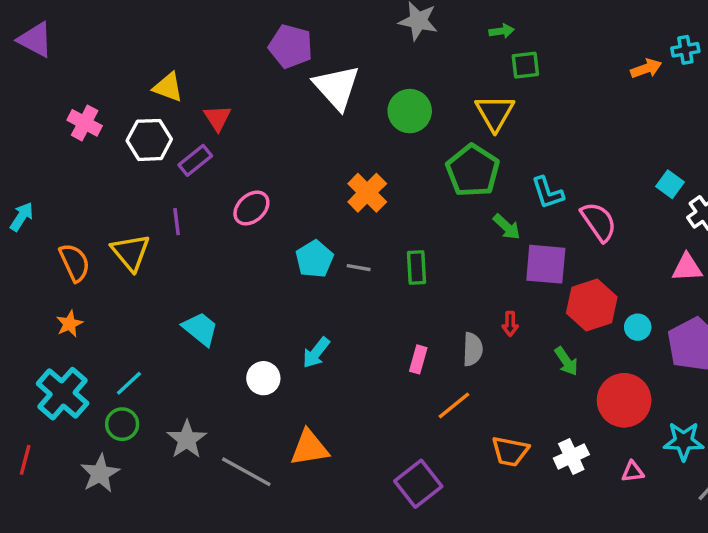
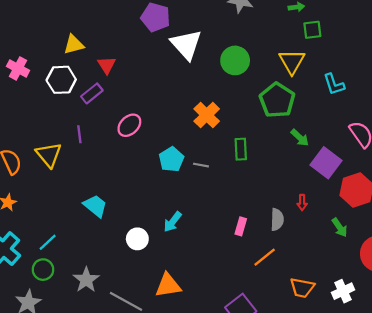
yellow triangle: (168, 87) -> (74, 45), turned -35
cyan L-shape: (548, 193) -> (334, 84), moved
purple square: (546, 264) -> (326, 163), turned 32
green rectangle: (416, 268) -> (241, 149), moved

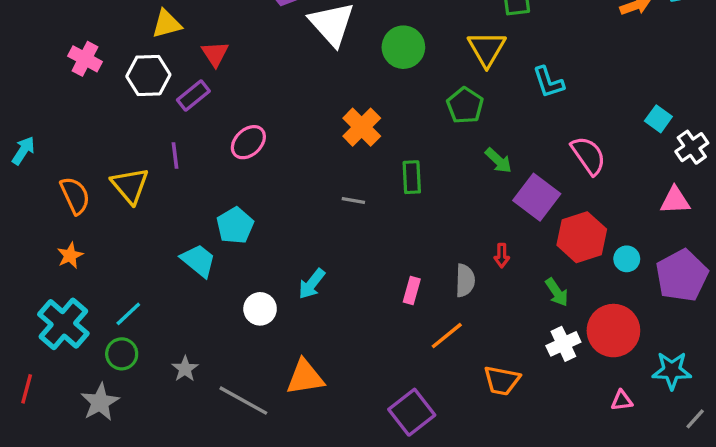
green pentagon: (277, 100) -> (465, 106), size x0.7
cyan pentagon: (171, 159) -> (235, 226), moved
gray star: (86, 280) -> (185, 369), size x0.7
white cross: (343, 291) -> (563, 344), moved

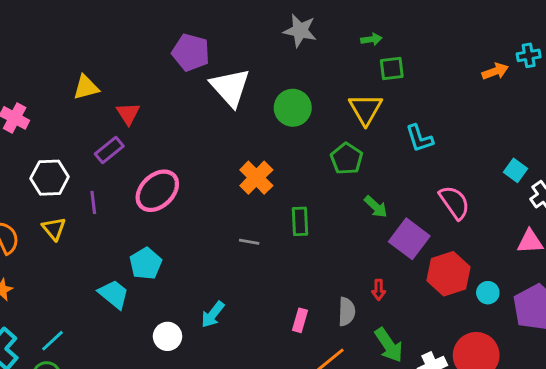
white hexagon: (148, 75) -> (50, 178), moved
pink ellipse: (248, 142) -> (157, 191), size x1.4
yellow triangle: (130, 186) -> (54, 229), size x0.7
green arrow: (557, 292) -> (389, 345), moved, size x1.4

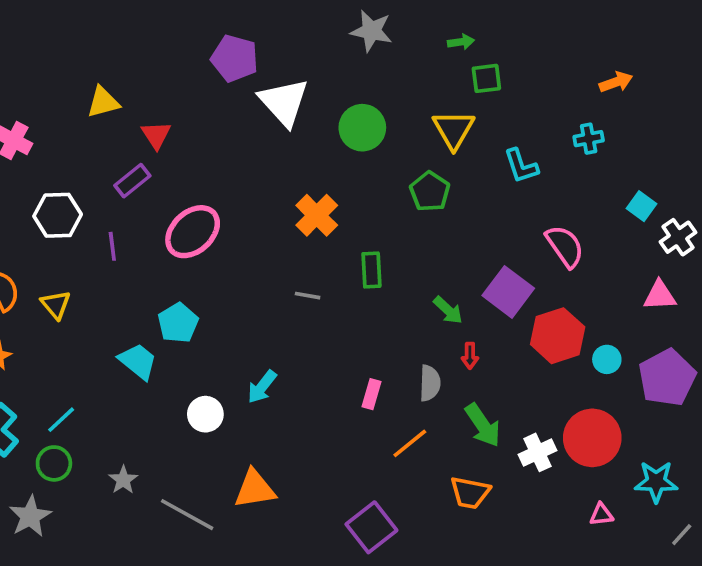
cyan cross: (529, 55) -> (589, 139), moved
green arrow: (376, 207) -> (448, 310), moved
yellow triangle: (54, 229) -> (56, 305), moved

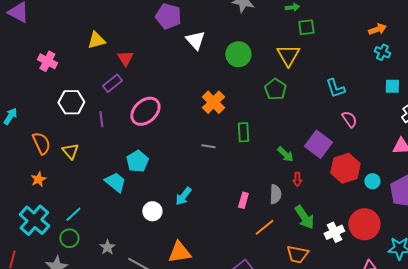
white triangle: (284, 102) -> (195, 40), size x0.7
cyan cross: (589, 139) -> (382, 52), moved, turned 35
cyan L-shape: (521, 166) -> (335, 88), moved
cyan square: (642, 206) -> (392, 86), moved, turned -35
pink semicircle: (565, 246) -> (349, 119), size x0.7

